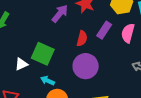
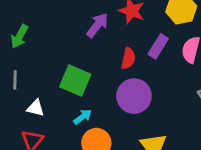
white triangle: (21, 64) -> (35, 108), moved, turned 40
cyan arrow: (47, 81) -> (83, 117), turned 120

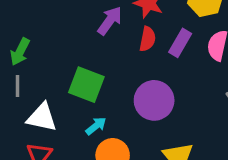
green arrow: (19, 36) -> (20, 52), moved
red semicircle: (128, 58) -> (148, 39), moved
white triangle: (35, 108) -> (42, 117), size x1.5

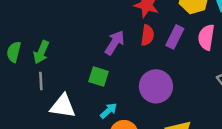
purple arrow: (110, 21) -> (115, 43), moved
green square: (86, 85) -> (98, 77), size x0.7

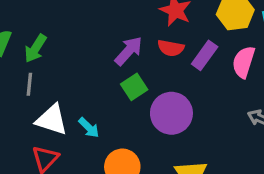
red semicircle: (147, 35) -> (171, 48), turned 84
green square: (98, 77) -> (134, 87), moved, turned 30
cyan arrow: (109, 111) -> (89, 128), moved, turned 78

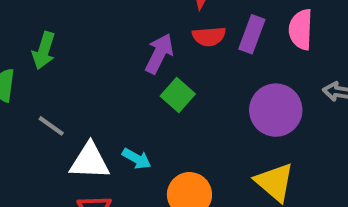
green arrow: (35, 48) -> (44, 51), moved
gray line: (29, 84) -> (51, 126), turned -45
purple circle: (171, 113) -> (276, 110), moved

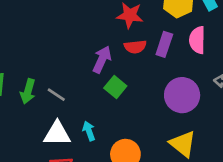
green arrow: (44, 51) -> (28, 91), moved
gray line: (51, 126) -> (56, 95), moved
cyan arrow: (137, 159) -> (89, 131), turned -138

